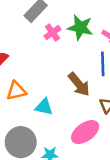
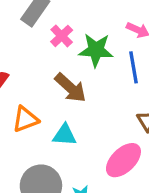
green star: (80, 28) -> (96, 50), moved
brown arrow: (79, 84) -> (70, 88), moved

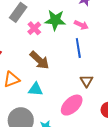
green star: (96, 50) -> (55, 20), moved

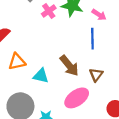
brown arrow: (39, 60) -> (69, 66), moved

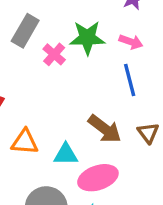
orange triangle: (17, 62) -> (25, 142), turned 30
pink ellipse: (77, 98) -> (98, 178), moved, turned 30

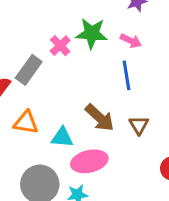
gray rectangle: (25, 31) -> (29, 70), moved

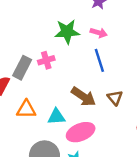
pink cross: (60, 46) -> (46, 60), moved, turned 35

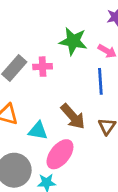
pink ellipse: (81, 132) -> (60, 154), turned -44

